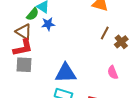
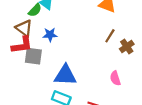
blue star: (48, 24) -> (50, 35), moved
gray square: (24, 65) -> (33, 56), moved

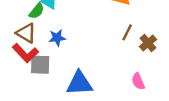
red L-shape: (22, 45) -> (25, 53), turned 60

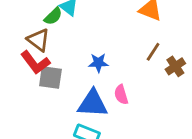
blue star: (57, 38) -> (98, 63), moved
pink semicircle: (138, 81) -> (121, 95), moved

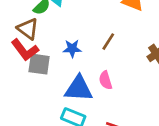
brown line: (153, 52) -> (108, 42), moved
blue star: (98, 63) -> (72, 49), moved

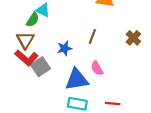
brown triangle: (28, 29) -> (25, 40), turned 36
gray square: (39, 64) -> (40, 67), turned -30

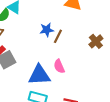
blue star: (65, 48) -> (47, 30), moved

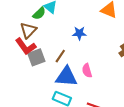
brown line: (58, 36) -> (60, 56), moved

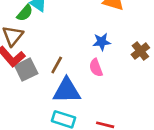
blue star: (79, 33) -> (102, 42), moved
pink semicircle: (87, 71) -> (96, 68), moved

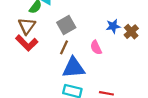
blue star: (102, 42) -> (113, 26), moved
gray square: (26, 70) -> (66, 25), moved

